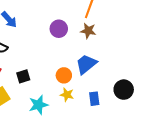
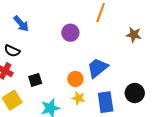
brown star: (88, 31) -> (134, 35), moved
blue rectangle: (94, 99) -> (106, 102), size x1.5

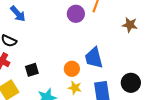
purple circle: (70, 33) -> (76, 14), moved
blue trapezoid: (98, 68) -> (94, 58), turned -65

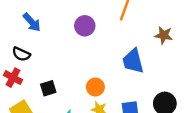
purple circle: (76, 14) -> (85, 26), moved
blue trapezoid: (94, 58) -> (133, 61), moved

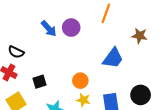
blue arrow: (32, 22) -> (49, 29), moved
blue trapezoid: (133, 61) -> (113, 58), turned -130

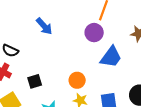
purple circle: (71, 28) -> (94, 33), moved

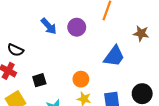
purple circle: (94, 33) -> (77, 27), moved

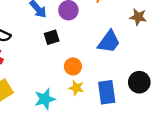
black square: (39, 80) -> (52, 37), moved

